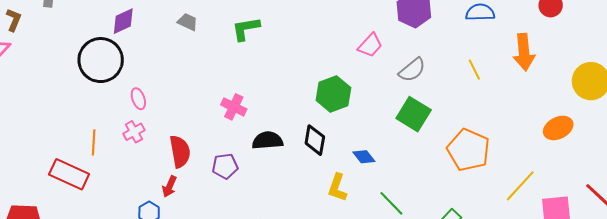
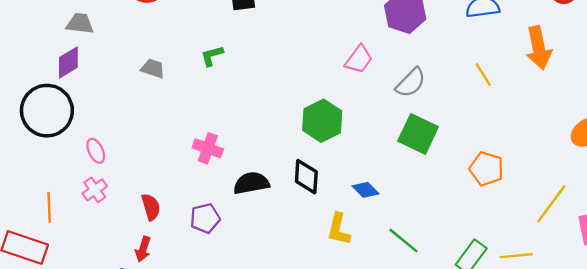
gray trapezoid: (188, 22) -> (153, 68), moved
green L-shape: (246, 29) -> (212, 56), size x0.7
orange pentagon: (468, 150) -> (486, 169), size x0.7
red semicircle: (180, 151) -> (151, 207), size x0.7

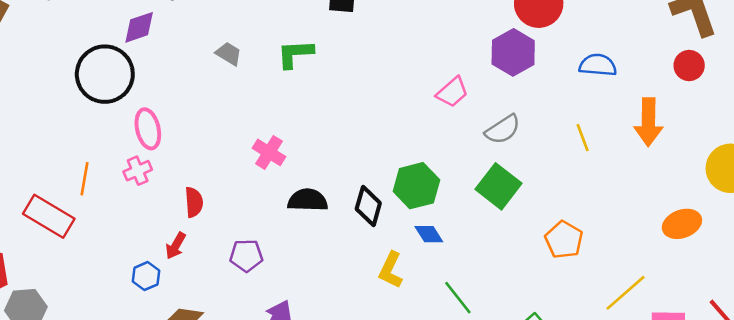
green L-shape: (212, 56) -> (295, 54), size x1.4
green hexagon: (322, 121) -> (416, 186), moved
pink ellipse: (96, 151) -> (148, 129), size x1.4
purple pentagon: (205, 218) -> (246, 255), moved

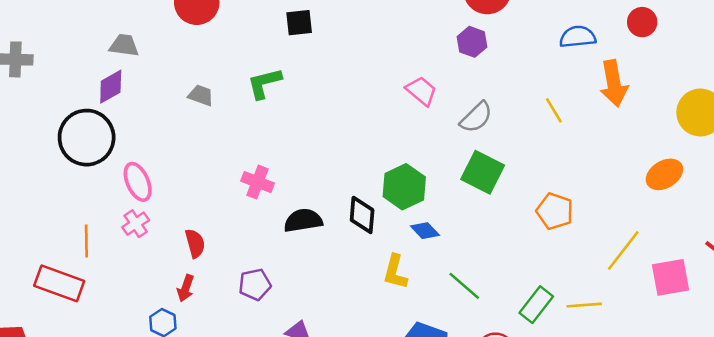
purple hexagon: (513, 52) -> (472, 42), size x0.7
blue semicircle: (598, 65) -> (578, 37), moved
pink trapezoid: (452, 92) -> (421, 91), turned -88

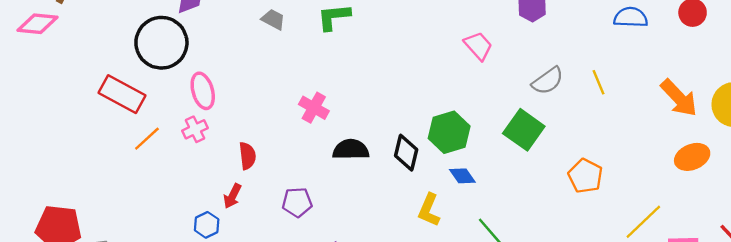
orange arrow: (614, 83) -> (679, 98), moved, turned -42
gray semicircle: (476, 117) -> (548, 81), moved
orange line: (86, 241) -> (147, 139), turned 40
red rectangle: (59, 283) -> (122, 94), moved

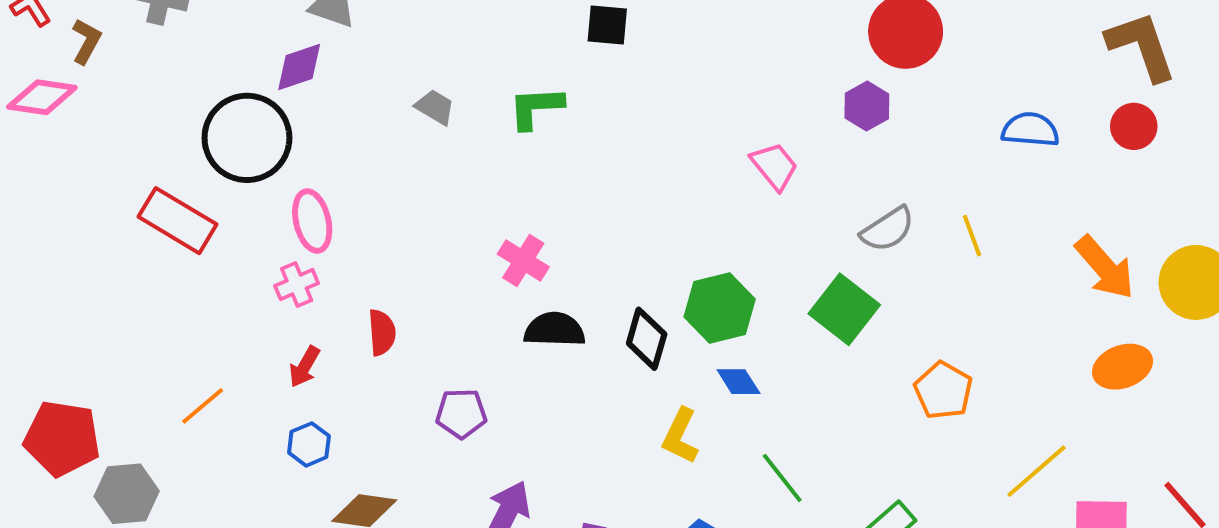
pink cross: (314, 108) -> (523, 260), moved
orange line: (147, 139) -> (203, 406), moved
red arrow: (232, 196) -> (304, 367), moved

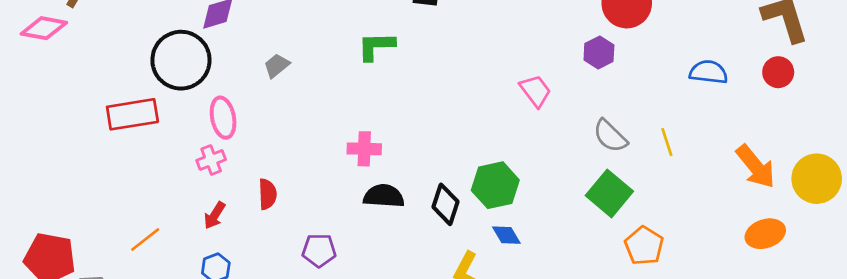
gray trapezoid: (435, 107) -> (277, 66), moved, turned -72
red rectangle: (178, 221) -> (132, 114), turned -42
gray semicircle: (888, 229) -> (610, 136), turned 75
pink cross: (523, 260) -> (364, 149), turned -32
green square: (844, 309) -> (609, 193), moved

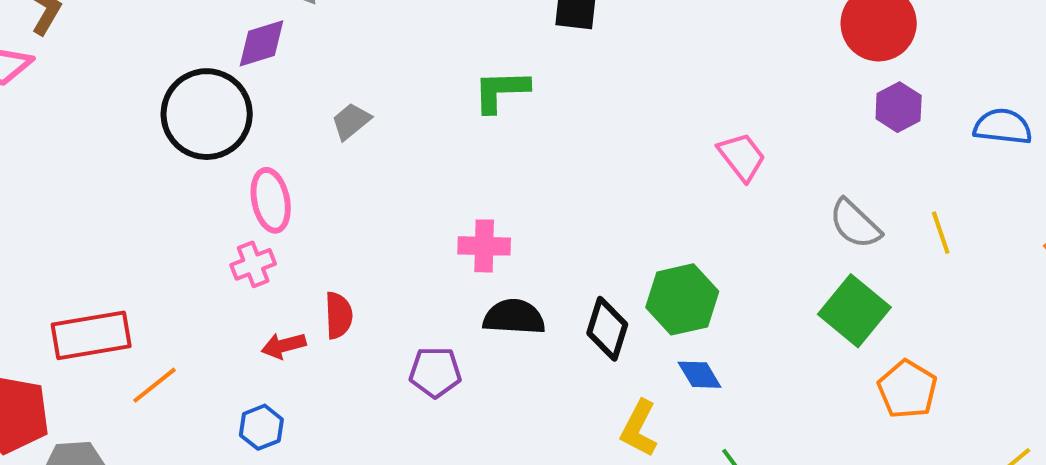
purple hexagon: (599, 52) -> (899, 107), moved
red rectangle: (132, 114) -> (91, 335), moved
red arrow: (215, 215) -> (284, 346), moved, turned 44
purple pentagon: (319, 250) -> (435, 372), moved

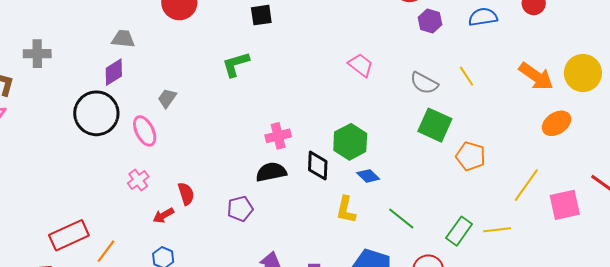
pink ellipse: (271, 200) -> (145, 131), moved
pink cross: (484, 246) -> (278, 136), moved

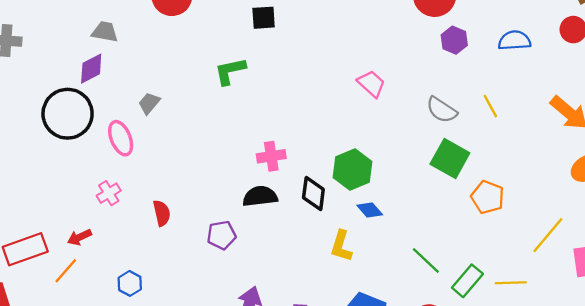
red arrow: (163, 215) -> (79, 237), moved
green line: (401, 219) -> (426, 260), moved

